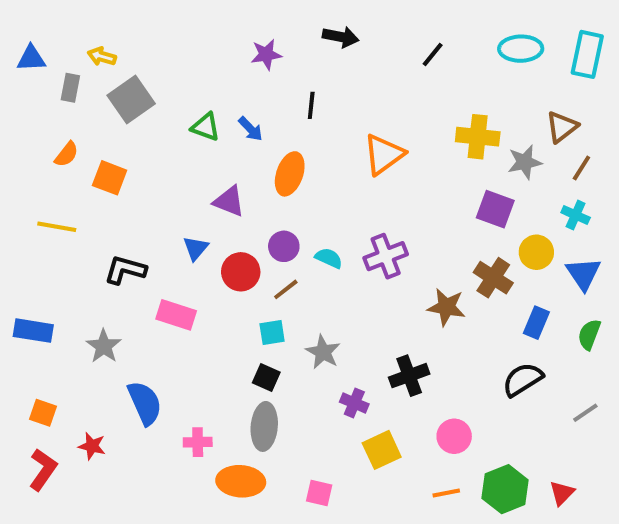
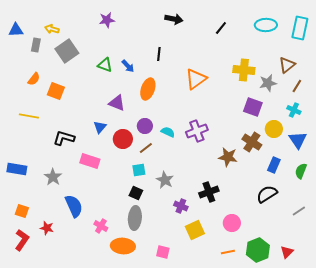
purple star: (266, 54) -> (107, 20), moved
pink cross: (198, 442) -> (101, 226), turned 32

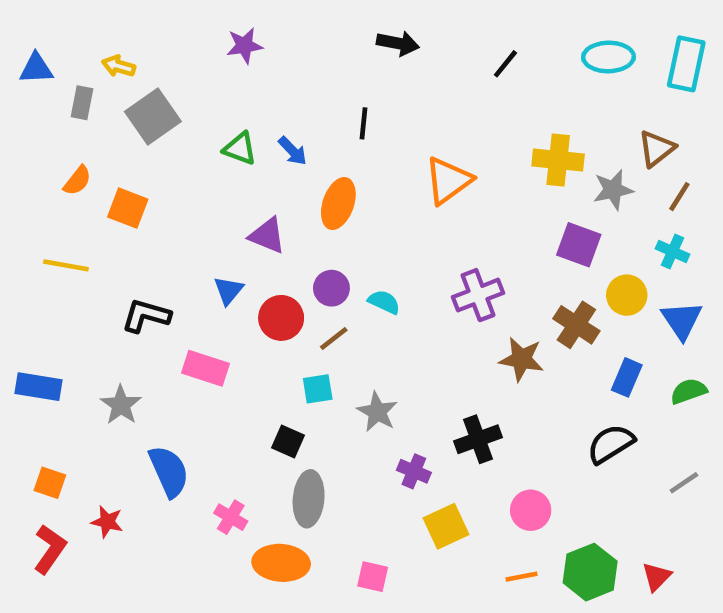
purple cross: (197, 131) -> (478, 295), moved
green semicircle: (301, 171) -> (689, 391), turned 49
black square: (136, 193) -> (288, 442), moved

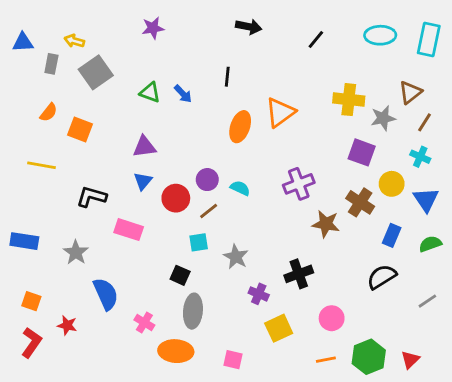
orange ellipse: (338, 203) -> (240, 127), moved
purple triangle: (267, 236) -> (144, 147), moved, turned -30

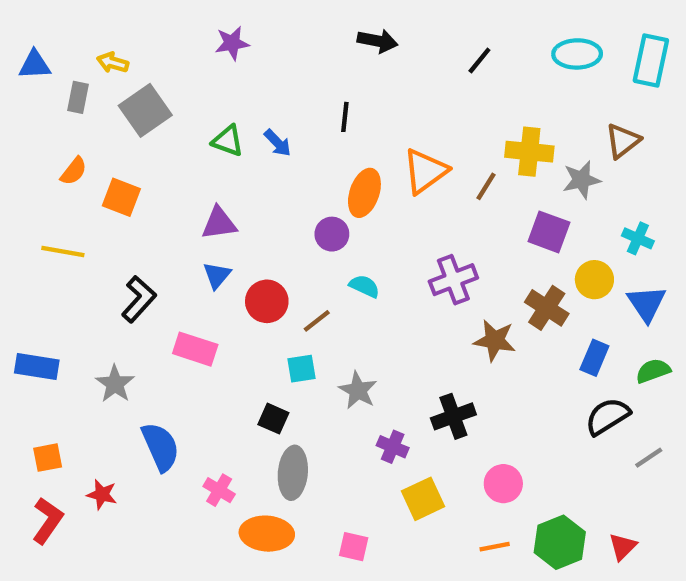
brown line: (425, 122) -> (486, 186), moved
purple circle: (207, 180) -> (332, 234), moved
black L-shape: (91, 197) -> (139, 299), turned 116
black semicircle: (382, 277) -> (607, 416), moved
orange square: (31, 301) -> (48, 458), turned -30

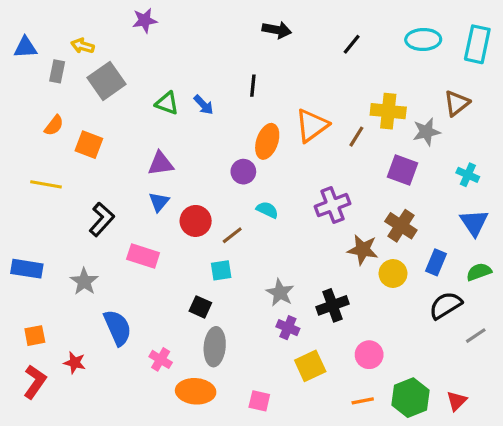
purple star: (232, 43) -> (145, 20), moved
yellow circle: (594, 280) -> (393, 273), moved
gray star: (358, 390) -> (280, 293), moved

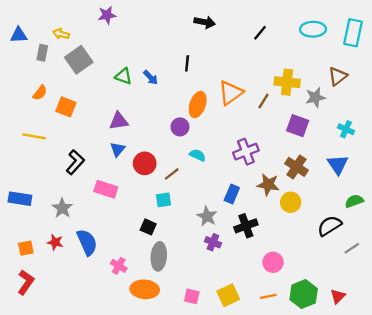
blue triangle: (474, 223) -> (338, 165), moved
blue rectangle: (436, 262) -> (232, 194), moved
red star: (75, 363) -> (55, 242), moved
yellow square: (310, 366) -> (228, 295), moved

